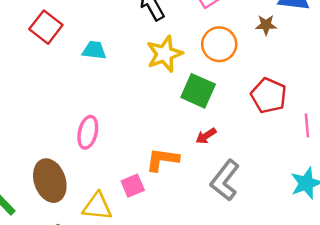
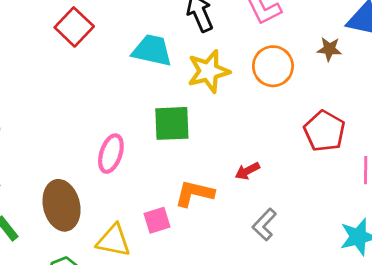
cyan trapezoid: (94, 50) -> (152, 50), moved, size x1.4
green square: (198, 91) -> (172, 123), moved, turned -32
gray L-shape: (225, 180) -> (264, 225), size x0.7

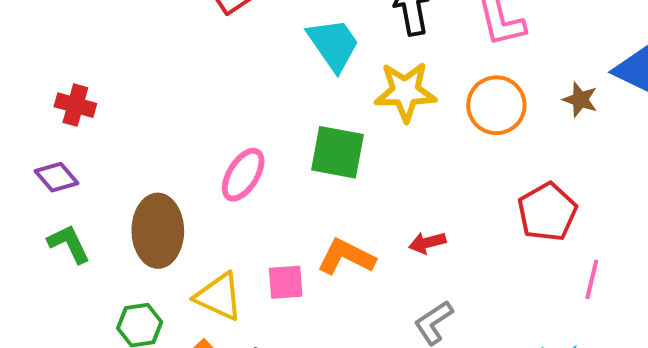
cyan trapezoid: (152, 50) -> (333, 44), turned 30

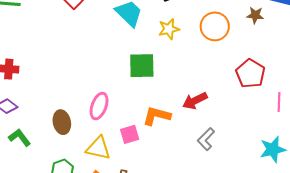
yellow star: (405, 92) -> (169, 29), size x0.7
pink ellipse: (243, 175) -> (99, 106), moved
brown ellipse: (158, 231) -> (62, 122), size x0.7
red arrow: (427, 243) -> (195, 101), size x1.4

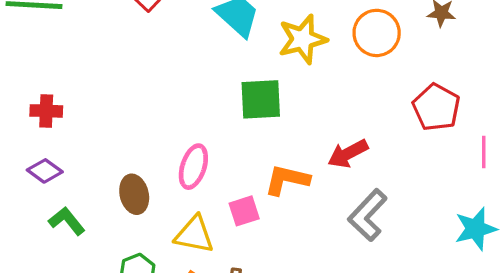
yellow star: (169, 29) -> (303, 39), size x1.4
gray L-shape: (206, 139) -> (368, 215), size x1.4

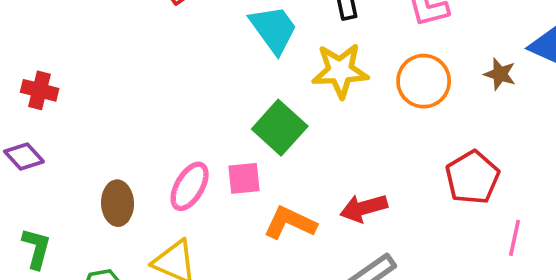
green square: (261, 99) -> (280, 128), turned 33
pink square: (244, 211) -> (244, 178), moved
green L-shape: (67, 221) -> (36, 248), moved, turned 42

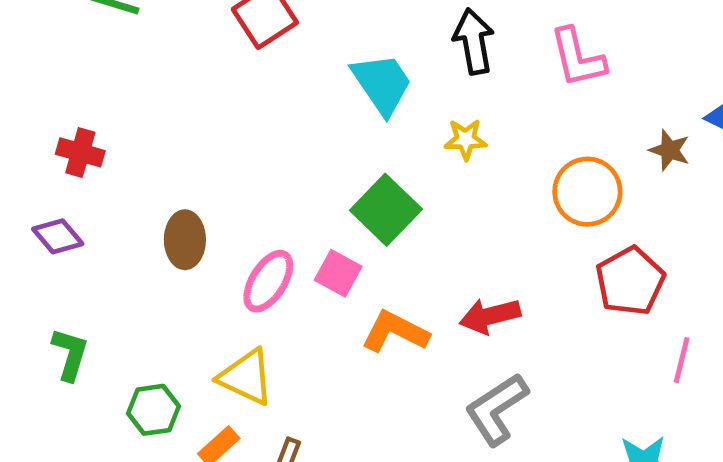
yellow star: (340, 71) -> (465, 139), size x0.6
orange circle: (424, 81) -> (587, 192), moved
pink square: (244, 178) -> (338, 273), turned 33
brown ellipse: (118, 203) -> (185, 240), moved

